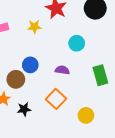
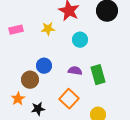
cyan circle: (77, 43) -> (80, 40), moved
green rectangle: (100, 75) -> (98, 75), moved

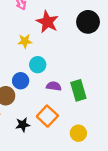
cyan circle: (80, 40) -> (38, 65), moved
black star: (38, 109) -> (23, 125), moved

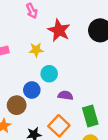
green rectangle: (78, 90) -> (90, 116), moved

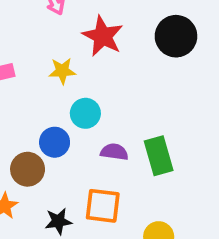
green rectangle: (90, 116) -> (159, 156), moved
orange square: (59, 126) -> (103, 206), turned -36

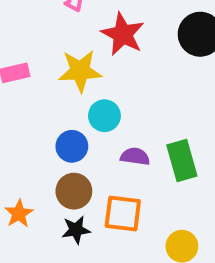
yellow star: (62, 71) -> (80, 71), size x1.5
brown circle: (28, 169) -> (74, 191), moved

